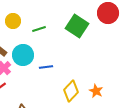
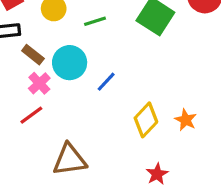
blue line: (46, 67) -> (106, 82), turned -40

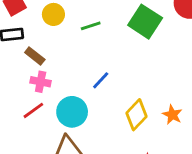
cyan circle: (70, 63) -> (72, 112), moved
pink cross: (39, 83) -> (41, 82), turned -36

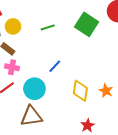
yellow circle: (53, 14) -> (13, 26), moved
yellow diamond: (137, 115) -> (80, 91), turned -35

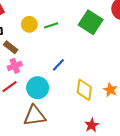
yellow circle: (13, 26) -> (29, 24), moved
pink cross: (12, 67) -> (15, 66), turned -32

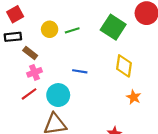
blue line: (58, 65) -> (80, 71), turned 56
yellow diamond: (84, 90) -> (124, 66), moved

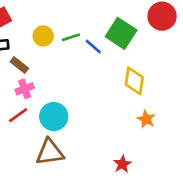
blue line: (80, 71) -> (93, 47), moved, turned 32

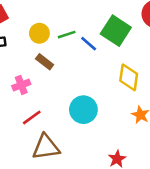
brown rectangle: (19, 65) -> (45, 62), moved
red line: (18, 115) -> (32, 117), moved
cyan circle: (54, 117) -> (83, 110), moved

